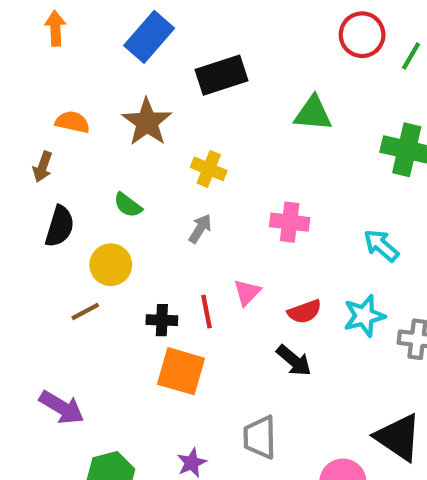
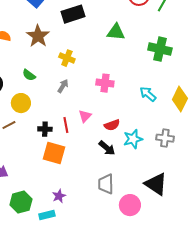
cyan star: (364, 316) -> (133, 139), moved
gray trapezoid: (260, 437) -> (106, 184), moved

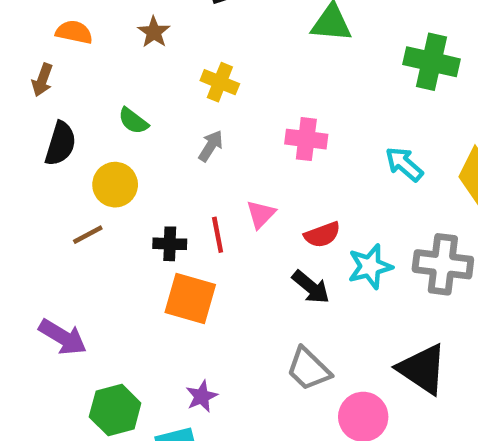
brown star: (38, 36) -> (154, 32), size x0.6
gray cross: (165, 138) -> (443, 264), size x1.4
gray trapezoid: (106, 184) -> (309, 369), turned -45

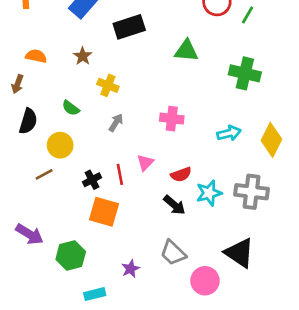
yellow cross: (220, 82) -> (108, 85), moved
cyan arrow: (404, 164) -> (229, 133), turned 125
black cross: (170, 244) -> (92, 180), turned -30
purple star: (202, 396) -> (131, 269), moved
green hexagon: (115, 410) -> (71, 256), moved

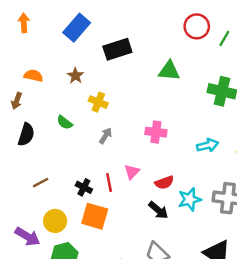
yellow circle: (60, 145) -> (55, 221), moved
black cross: (92, 180) -> (84, 187), turned -35

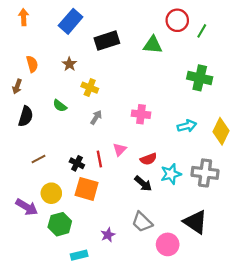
green triangle: (169, 71) -> (153, 45), moved
orange semicircle: (33, 76) -> (32, 64), turned 63

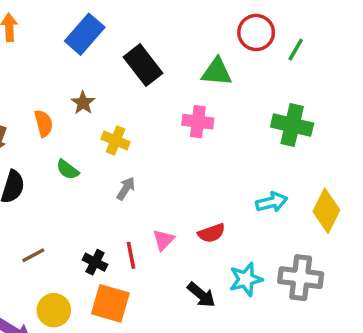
black rectangle: (107, 41) -> (143, 65), turned 70
orange semicircle: (32, 64) -> (44, 123), moved
pink cross: (141, 114) -> (198, 122), moved
red semicircle: (148, 159) -> (212, 233), moved

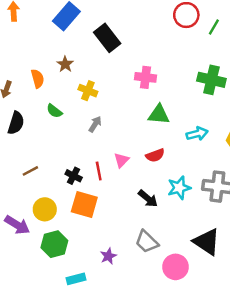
green triangle: (217, 72) -> (159, 115), moved

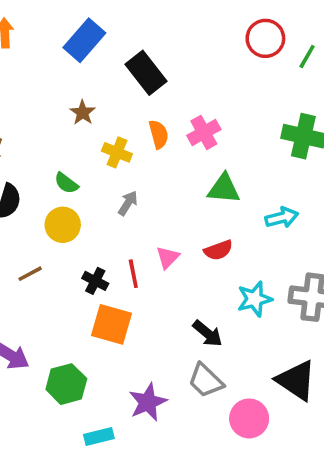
pink cross: (146, 77) -> (204, 132), turned -36
orange semicircle: (38, 79) -> (159, 134), moved
black arrow: (148, 199) -> (207, 333), moved
yellow circle: (45, 209) -> (63, 225), moved
purple star: (108, 256) -> (148, 402), size x1.5

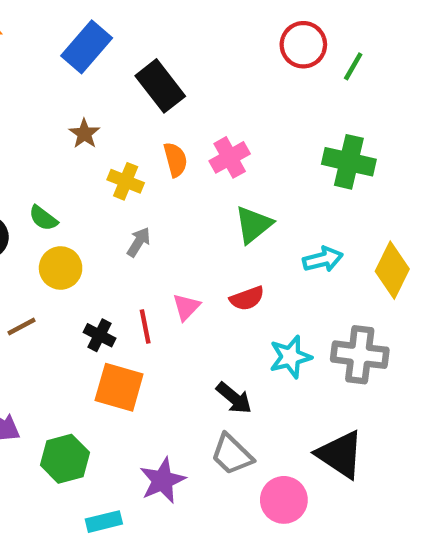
green semicircle: (66, 183) -> (43, 218), moved
green triangle: (224, 189) -> (253, 225), turned -44

